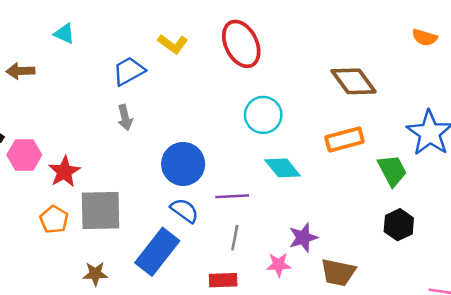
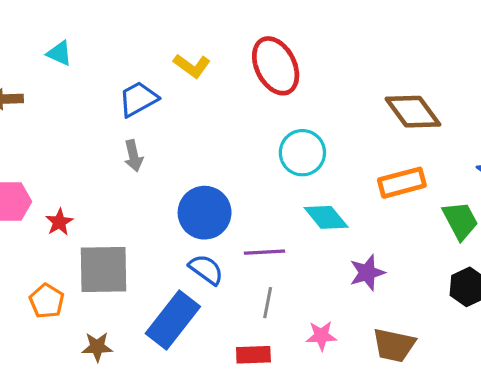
red star: (64, 172) -> (59, 222), size x0.7
orange pentagon: (54, 220) -> (47, 301), moved
purple star: (303, 238) -> (367, 273), moved

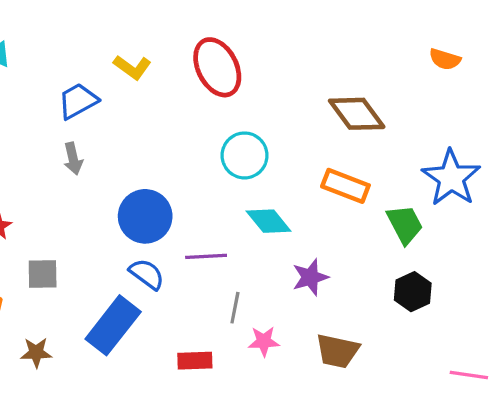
orange rectangle: (402, 183) -> (345, 186), turned 36
gray square: (104, 269) -> (43, 274), size x0.6
gray line: (268, 303) -> (235, 308), moved

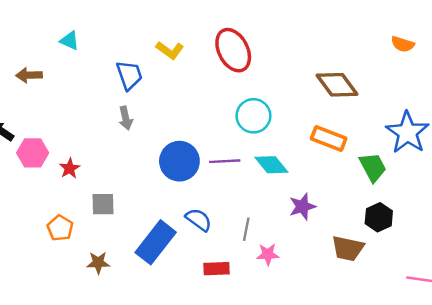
blue trapezoid: (78, 101) -> (129, 75), turned 100
purple line: (206, 256) -> (225, 161), moved
blue semicircle: (147, 274) -> (199, 220), moved
brown trapezoid: (337, 351) -> (348, 248), moved

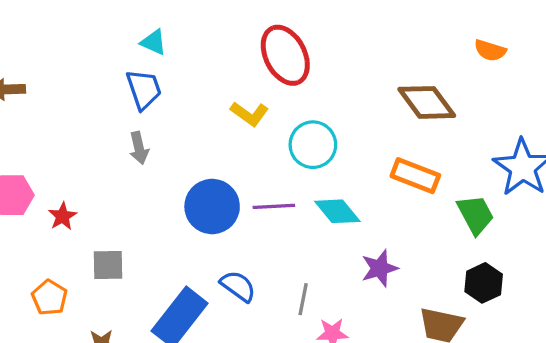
cyan triangle: (70, 41) -> (154, 42), moved
orange semicircle: (403, 44) -> (490, 50), moved
yellow L-shape: (170, 50) -> (249, 114), moved

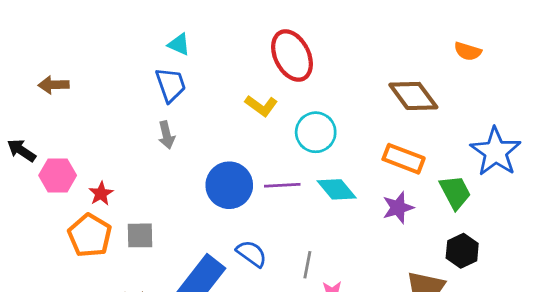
purple star: (380, 268) -> (398, 208), moved
orange pentagon: (49, 298) -> (90, 235), moved, size x1.4

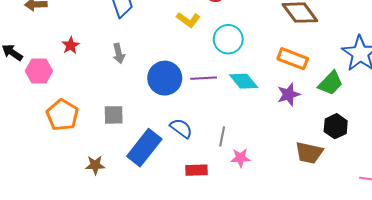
gray arrow: (166, 135) -> (119, 54), moved
green trapezoid: (455, 192) -> (331, 83), turned 72
red star: (101, 194) -> (71, 45), moved
gray square: (140, 235) -> (114, 115), moved

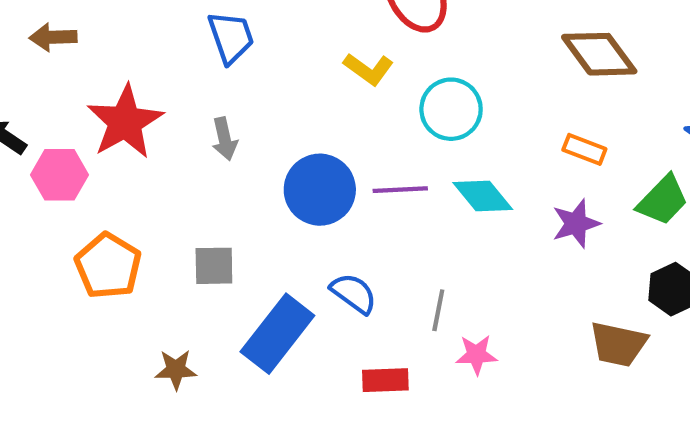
red star: (71, 45) -> (125, 122), size x2.0
orange rectangle: (293, 59) -> (584, 149), size x0.7

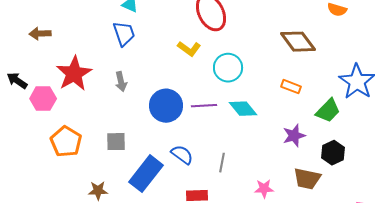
purple star: (576, 224) -> (294, 136), moved
pink star: (476, 355) -> (264, 189), moved

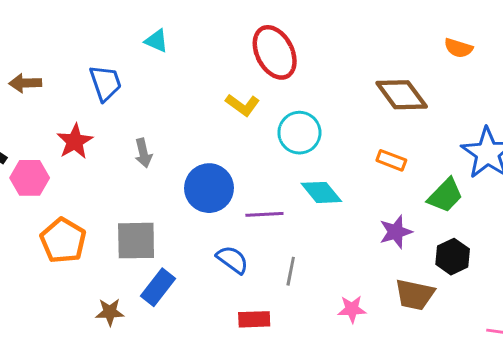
blue trapezoid: (124, 34) -> (105, 83), moved
red star: (74, 74) -> (75, 141), size x0.7
purple line: (204, 106) -> (264, 214), moved
gray square: (116, 142) -> (136, 241), size x1.4
blue rectangle: (146, 174) -> (158, 287), moved, size x0.7

